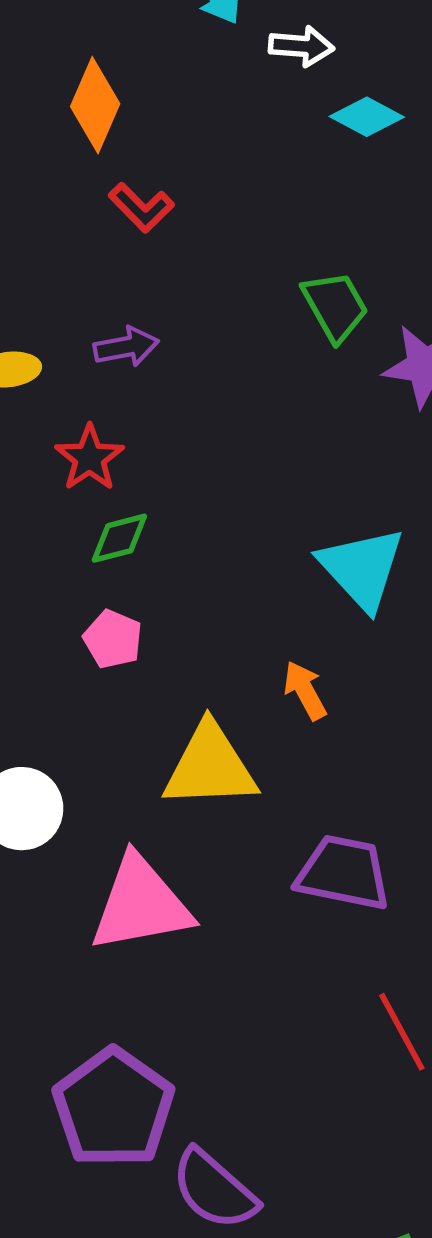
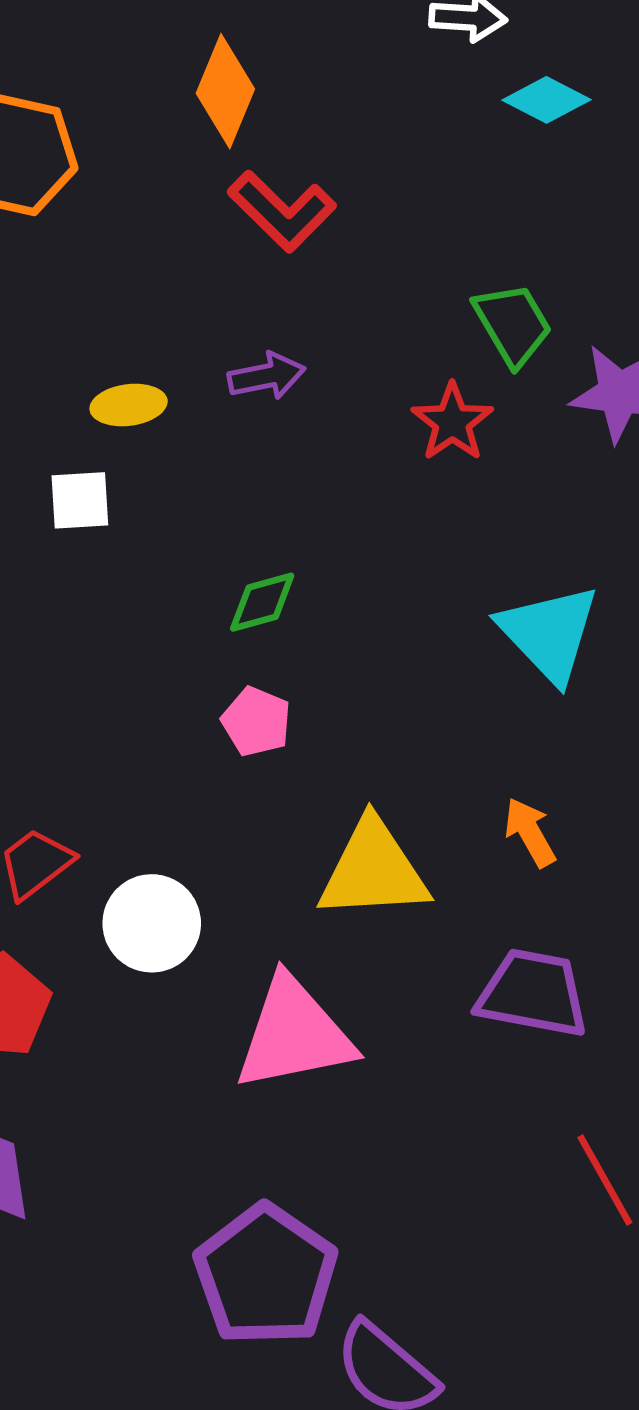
red L-shape: (141, 207) -> (282, 211), size x1.4
red star: (90, 458) -> (452, 422), moved
orange arrow: (305, 690) -> (530, 832), moved

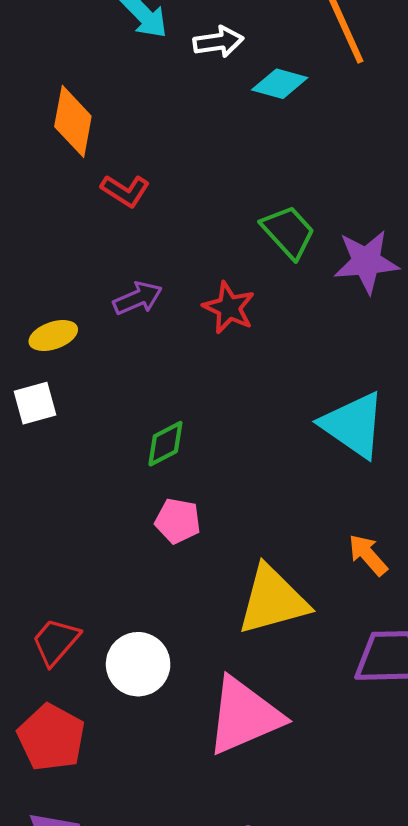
red L-shape: (282, 211) -> (125, 191), size x0.7
red star: (452, 422) -> (229, 308), moved

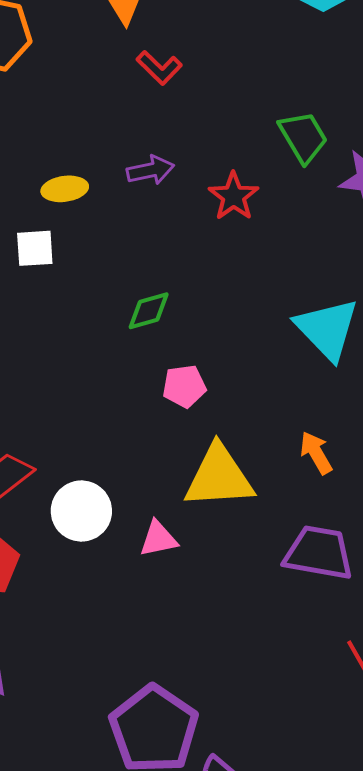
pink pentagon: (178, 521) -> (184, 386), moved, turned -30
pink triangle: (244, 716) -> (158, 539), moved, size x0.5

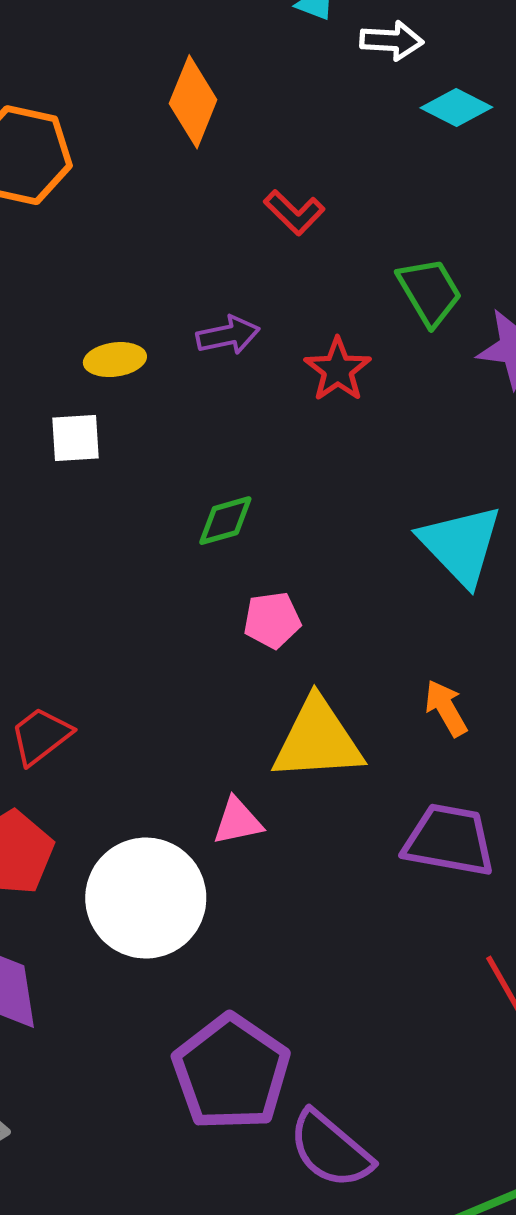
red L-shape: (159, 68) -> (294, 212), moved
white circle: (81, 511) -> (146, 898), moved, size x1.5

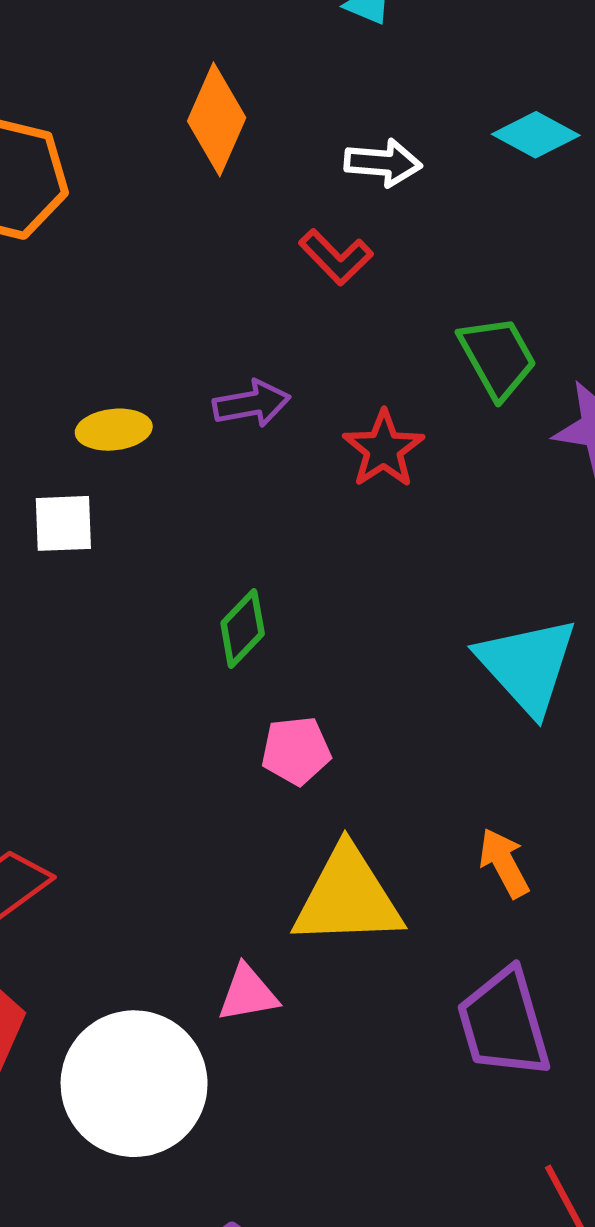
white arrow: (392, 41) -> (383, 163), moved
green diamond: (225, 521) -> (243, 628), turned -32
purple trapezoid: (449, 840) -> (504, 1023), turned -118

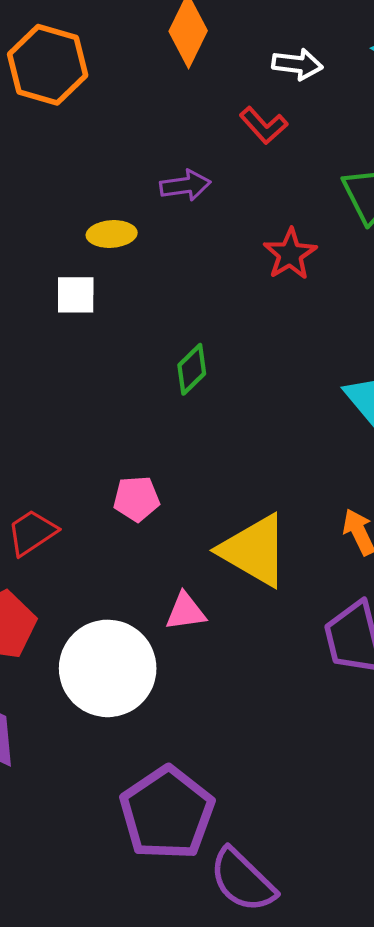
purple arrow: (252, 404) -> (185, 185), moved
pink pentagon: (296, 751) -> (136, 499), moved
yellow triangle: (348, 897) -> (254, 550), turned 30

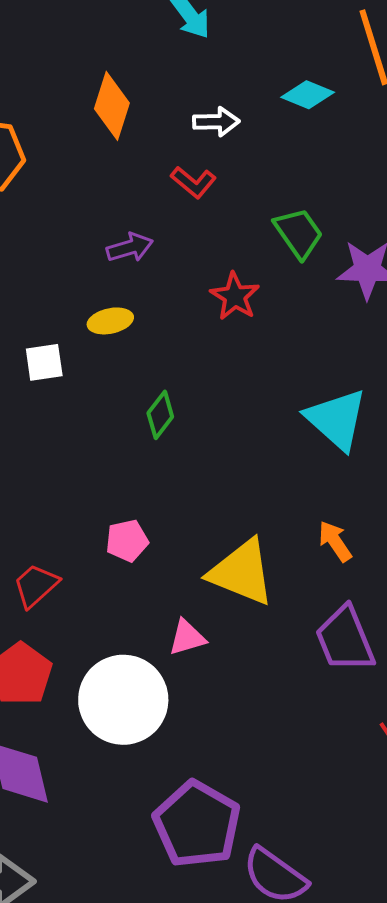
yellow ellipse: (112, 234) -> (110, 321), moved

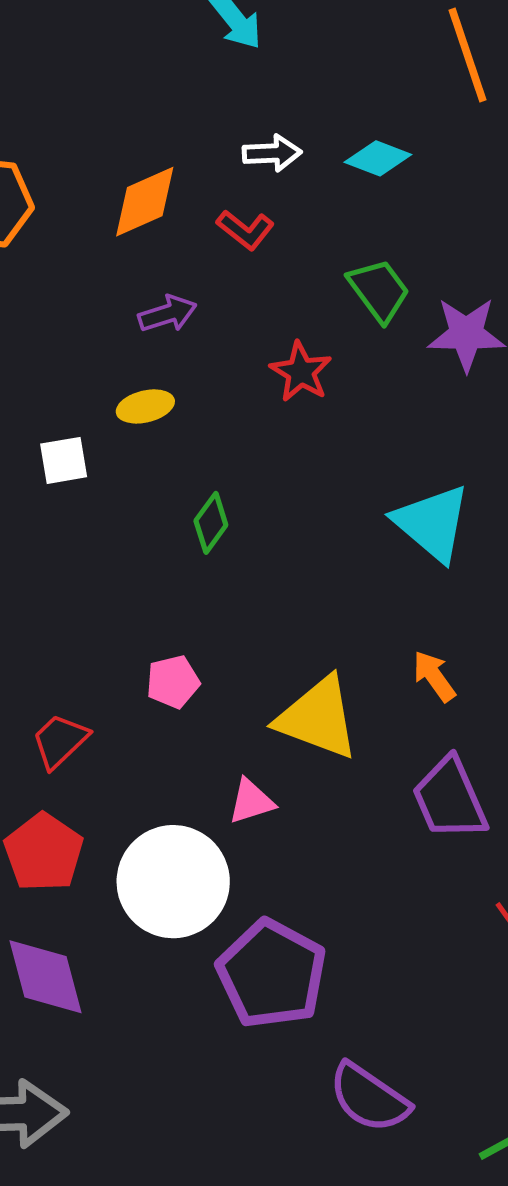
cyan diamond: (308, 95) -> (378, 158), moved
orange diamond: (112, 106) -> (145, 202), moved, turned 50
purple pentagon: (197, 824) -> (272, 974), moved

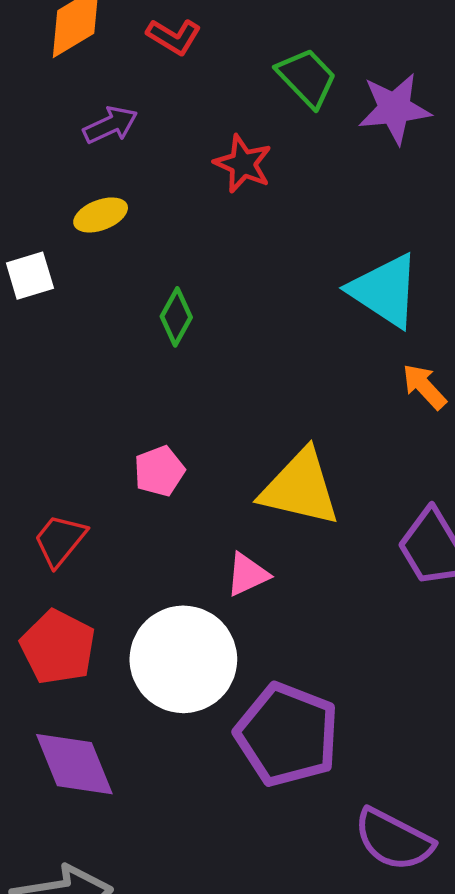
orange arrow: (434, 676) -> (424, 387), moved

